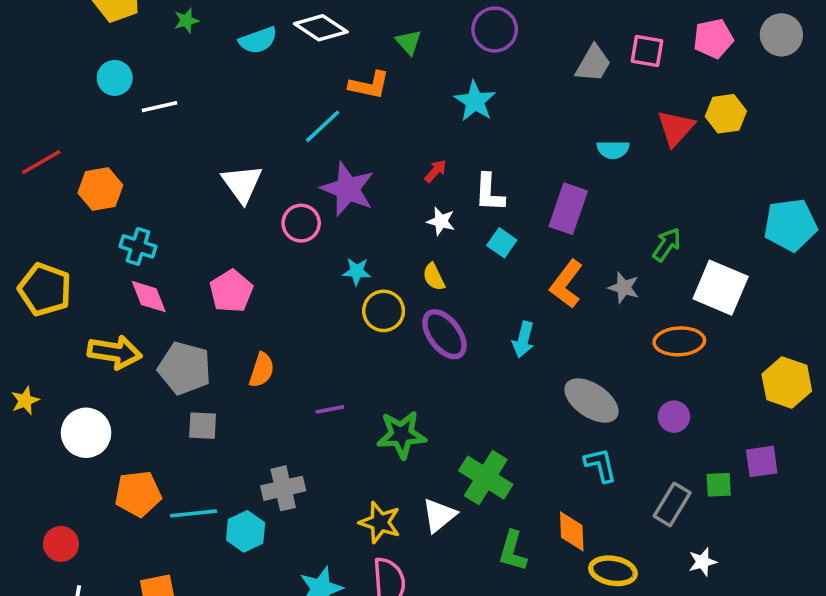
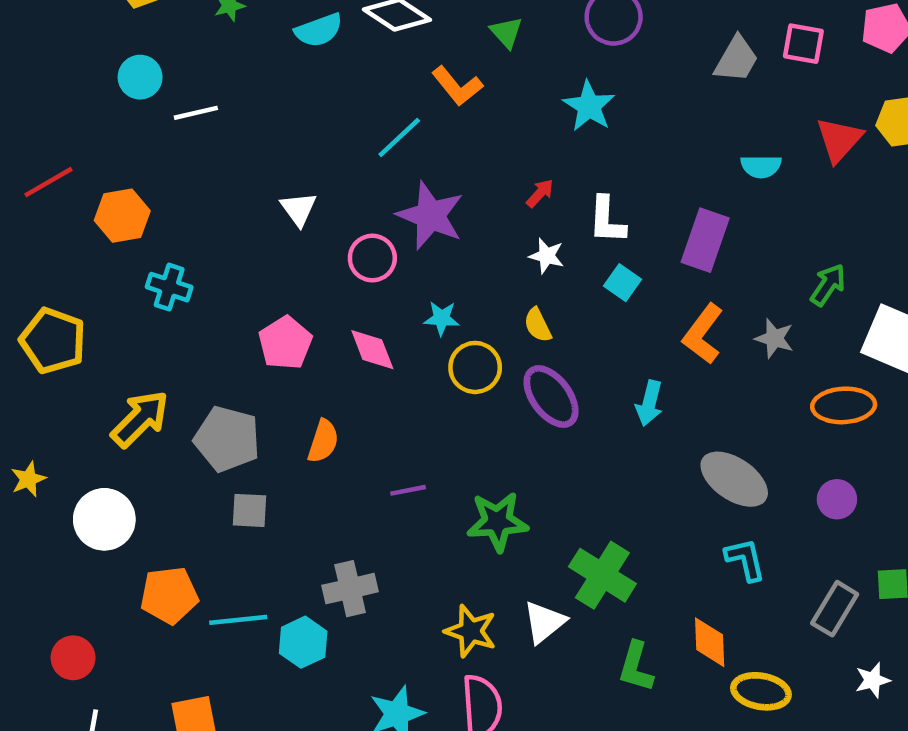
orange L-shape: (369, 85) -> (457, 86), turned 39
white triangle: (242, 184) -> (299, 209), size x0.7
pink diamond: (149, 297) -> (372, 350), moved
yellow arrow: (115, 352) -> (140, 419), turned -54

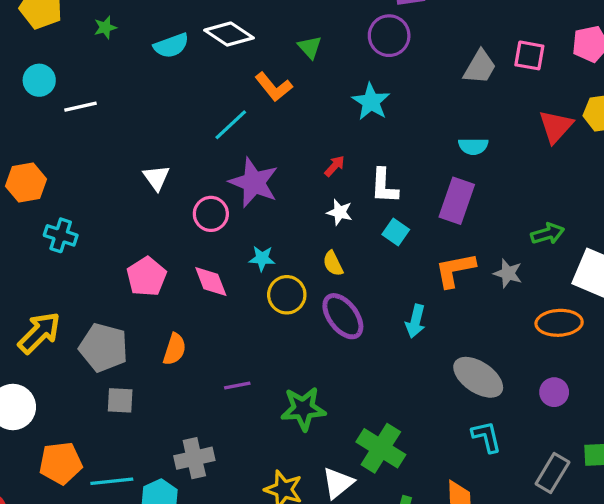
cyan semicircle: (761, 166) -> (473, 146), moved
green arrow: (828, 285) -> (548, 234), turned 40
orange L-shape: (703, 334) -> (455, 270), turned 42

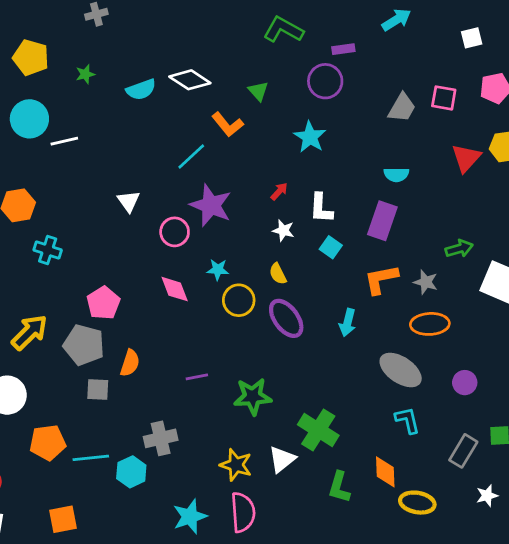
cyan circle: (39, 80) -> (29, 119), size x1.4
pink pentagon: (146, 277) -> (103, 303), moved
orange ellipse: (559, 323) -> (430, 324), moved
orange semicircle: (175, 349) -> (130, 363), moved

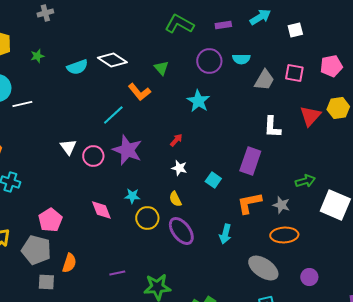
white square: (472, 38) -> (295, 30), moved
purple rectangle: (343, 49) -> (223, 25), moved
cyan semicircle: (396, 175) -> (241, 59), moved
white L-shape: (321, 208) -> (272, 127), moved
pink circle: (175, 232) -> (93, 156), moved

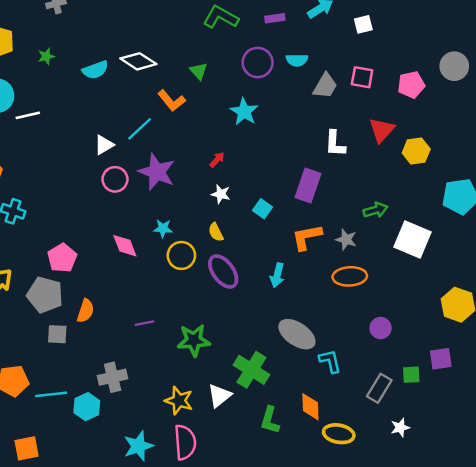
pink pentagon: (331, 66) -> (411, 85), moved
yellow hexagon: (338, 108) -> (416, 151), moved
white triangle: (68, 147) -> (104, 145), moved, turned 36
gray ellipse: (263, 268) -> (297, 334), moved

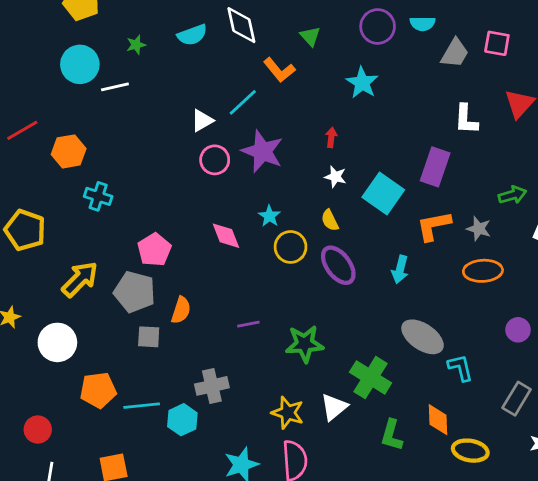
green star: (46, 56) -> (136, 45), moved
white diamond: (138, 61) -> (241, 25), turned 44
red arrow: (217, 160) -> (331, 137), turned -35
cyan square: (263, 209) -> (383, 194), size x1.8
cyan star: (163, 228) -> (269, 216), turned 30

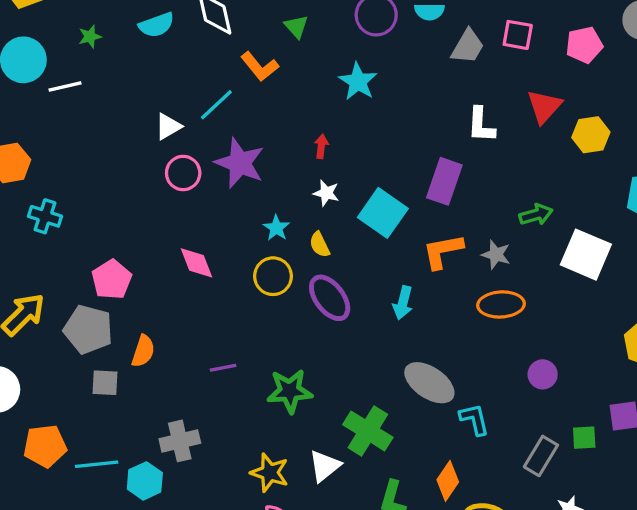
cyan star: (269, 216) -> (276, 228), moved
orange diamond: (438, 420) -> (448, 481), turned 36

